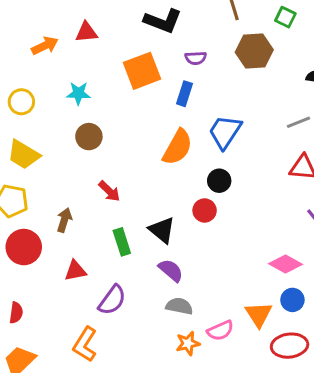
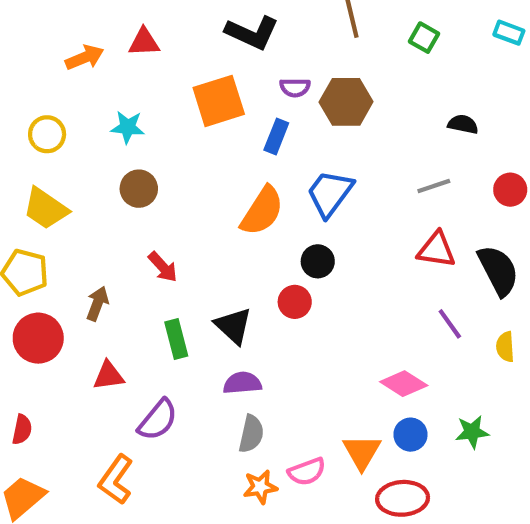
brown hexagon: (254, 51) -> (346, 102), moved
purple semicircle: (171, 270) -> (242, 383), turned -48
gray semicircle: (179, 306) -> (251, 434), turned 88

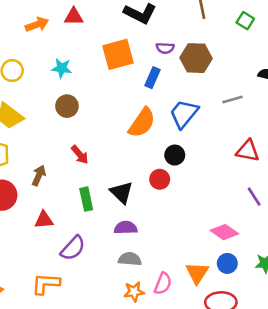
gray line: (434, 186) -> (232, 100), moved
gray semicircle: (251, 434) -> (130, 259), turned -100
pink semicircle: (307, 472) -> (163, 283), turned -50
orange L-shape: (116, 480) -> (46, 284), turned 56

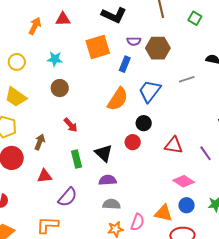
orange arrow: (37, 24) -> (35, 26), turned -42
red triangle: (248, 151) -> (174, 145), moved
orange triangle: (197, 273) -> (163, 213), turned -48

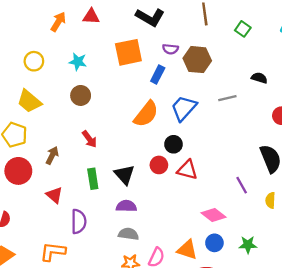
red triangle: (174, 145) -> (187, 170), moved
red triangle: (45, 176) -> (54, 195), turned 42
purple semicircle: (68, 197) -> (79, 221), turned -45

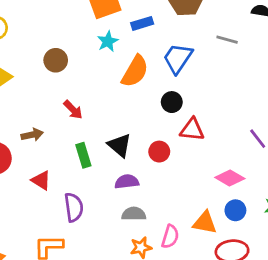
cyan star: (78, 62) -> (108, 41), moved, turned -30
blue rectangle: (158, 75) -> (142, 23), turned 54
gray line: (227, 98) -> (227, 40), turned 36
brown arrow: (52, 155) -> (32, 135), turned 60
red circle: (159, 165) -> (159, 152), moved

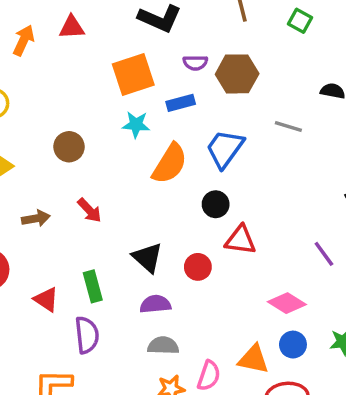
cyan star: (108, 41) -> (136, 125), turned 30
brown arrow: (32, 135) -> (36, 218), moved
green rectangle: (83, 155) -> (93, 286), moved

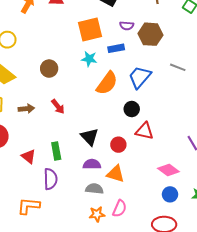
orange triangle: (253, 359) -> (116, 174), moved

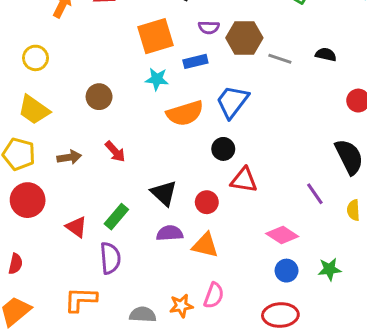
gray line: (178, 67) -> (280, 59), moved
orange semicircle: (107, 83) -> (185, 113), turned 40
green rectangle: (56, 151) -> (116, 217), turned 54
gray semicircle: (94, 189) -> (143, 315), moved

